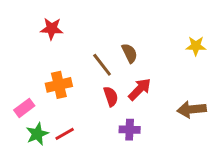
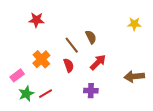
yellow star: (196, 46) -> (134, 24), moved
orange cross: (59, 85) -> (41, 59), turned -30
red semicircle: (111, 96) -> (69, 65), moved

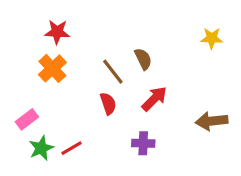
orange cross: (41, 59) -> (52, 68), moved

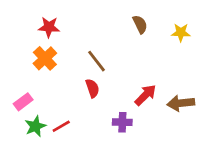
brown semicircle: (143, 59) -> (140, 24), moved
red arrow: (154, 99) -> (145, 95), moved

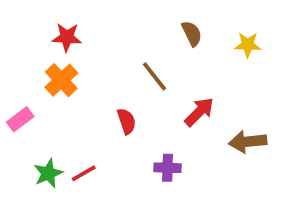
brown line: (97, 61) -> (154, 76), moved
red arrow: (145, 95) -> (199, 112), moved
pink rectangle: (23, 102) -> (20, 119), moved

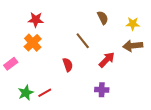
brown arrow: (248, 142) -> (133, 46), moved
purple cross: (168, 168) -> (102, 90), moved

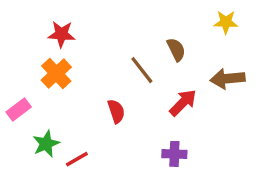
brown semicircle: (103, 18) -> (176, 50), moved
yellow star: (133, 24) -> (226, 22), moved
green star: (26, 93) -> (46, 144), moved

